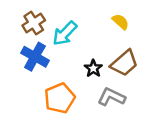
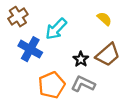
brown cross: (34, 23) -> (18, 17), moved
gray L-shape: (111, 97) -> (83, 84), moved

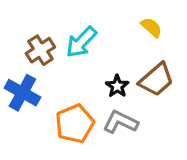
brown cross: (18, 17) -> (40, 50), moved
blue cross: (30, 49) -> (22, 93), moved

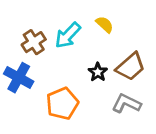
yellow semicircle: (151, 27) -> (105, 24), moved
gray L-shape: (120, 122) -> (126, 103), moved

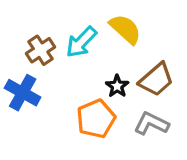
yellow semicircle: (105, 24) -> (125, 29), size x1.5
orange pentagon: (62, 103) -> (96, 119), moved

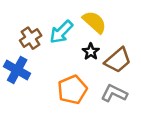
black star: (117, 86) -> (91, 52), moved

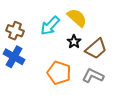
brown cross: (31, 38) -> (15, 31), moved, turned -36
orange pentagon: (72, 90) -> (59, 73), turned -30

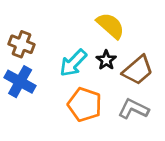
cyan arrow: (50, 26) -> (73, 63), moved

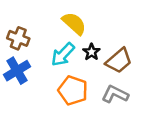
yellow semicircle: (110, 26) -> (74, 23), moved
blue cross: (20, 82) -> (17, 71), turned 30

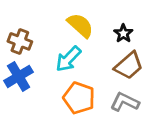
black star: (91, 52) -> (123, 33), moved

